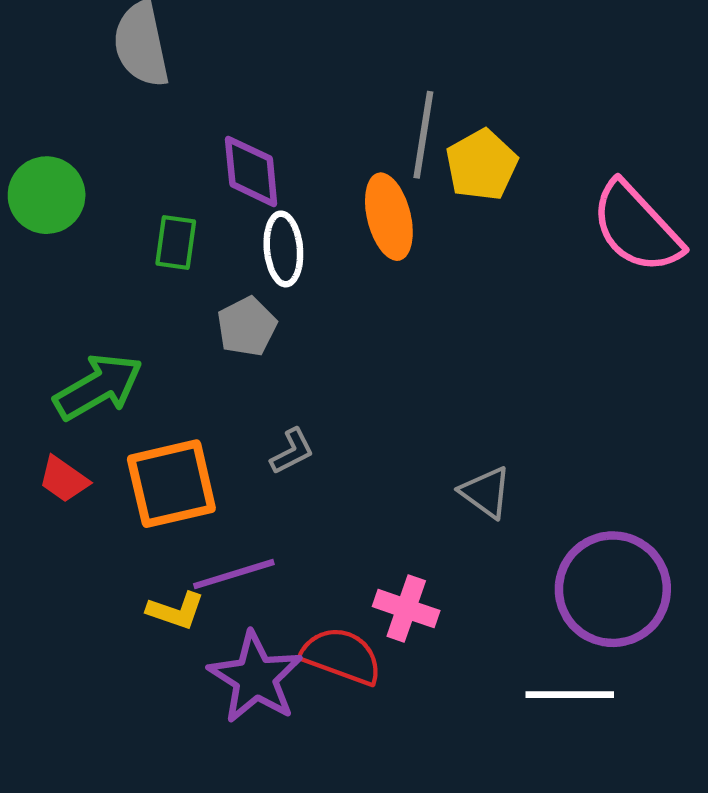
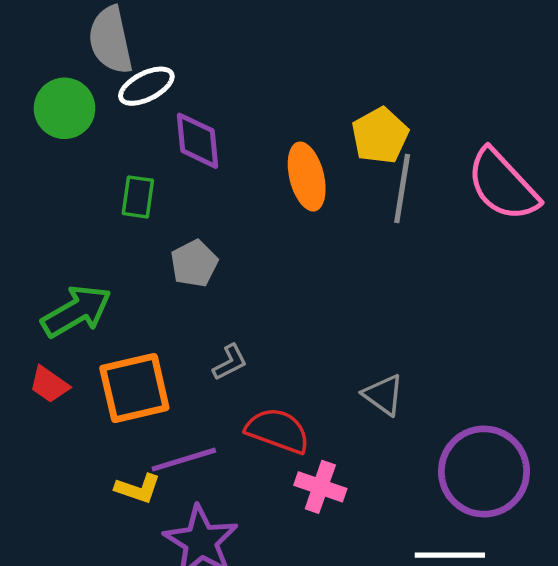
gray line: (423, 135) -> (402, 188), moved
green circle: (47, 195) -> (65, 108), moved
white ellipse: (283, 249) -> (146, 86), moved, turned 68
red semicircle: (342, 656) -> (278, 431), moved

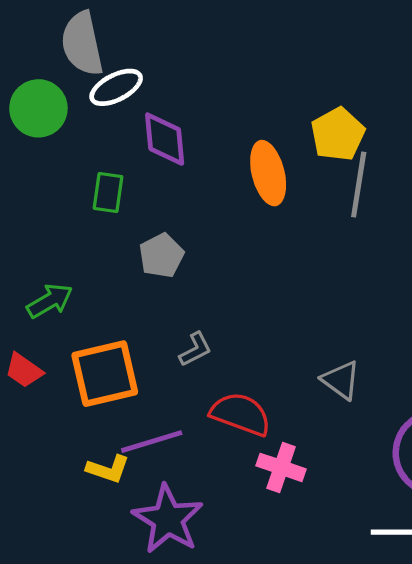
green arrow: (76, 311) -> (50, 301), size x0.7

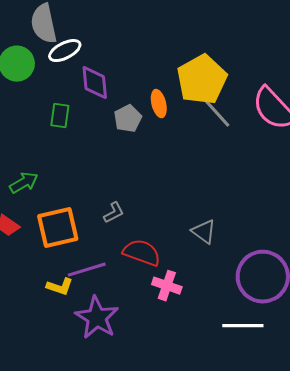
yellow pentagon: (338, 134) -> (202, 80), size x1.5
orange ellipse: (268, 173) -> (159, 104), size x0.7
gray line: (359, 184) -> (215, 111), turned -51
gray pentagon: (161, 256) -> (128, 119), moved

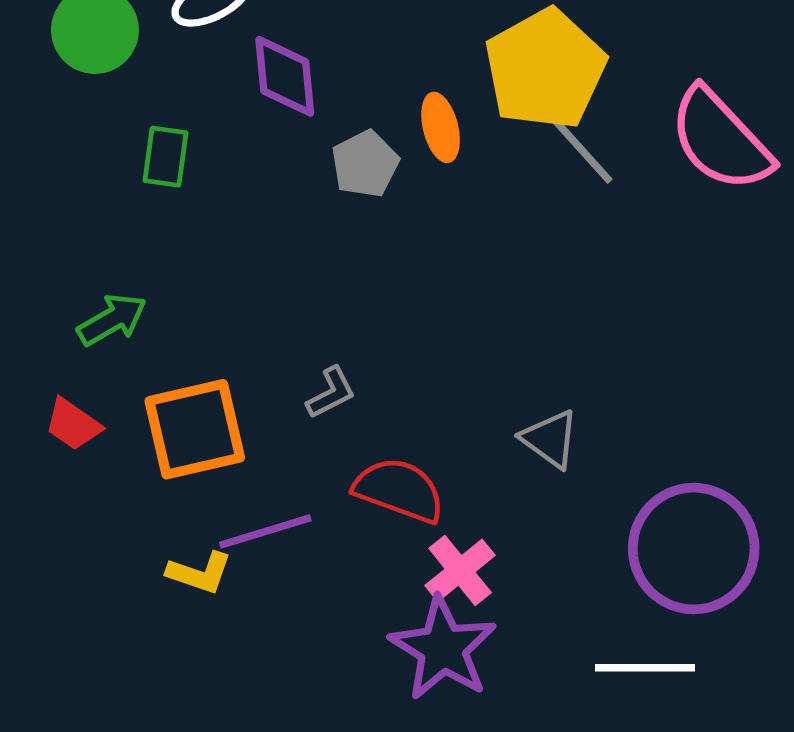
green rectangle: (60, 116) -> (166, 157), moved
pink cross: (167, 286) -> (460, 570), turned 32
purple star: (97, 318) -> (443, 648), moved

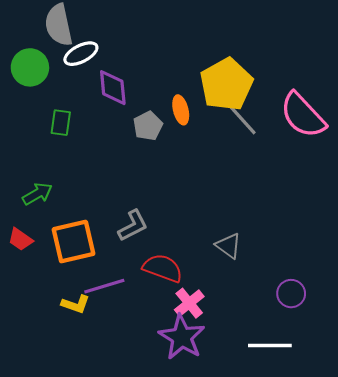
gray L-shape: (331, 393) -> (133, 226), size x1.4
purple circle: (694, 549) -> (291, 294), size x0.5

